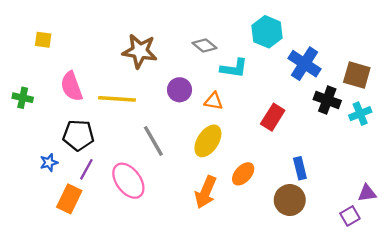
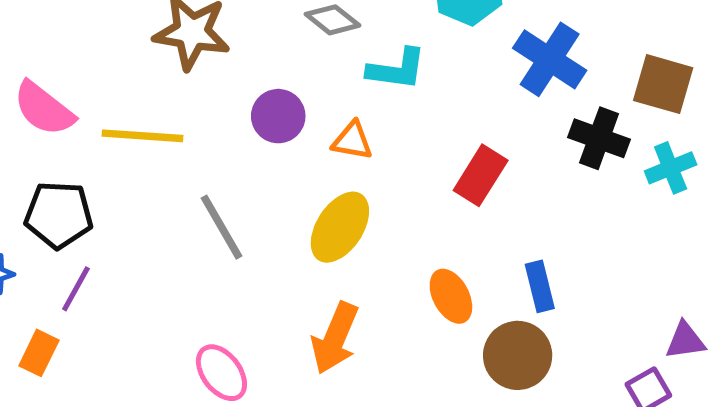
pink semicircle: (72, 86) -> (44, 109), turned -32
orange ellipse: (243, 174) -> (451, 296), moved, turned -70
pink ellipse: (128, 181) -> (221, 373), moved, size x0.7
orange rectangle: (69, 199) -> (39, 353), size x0.7

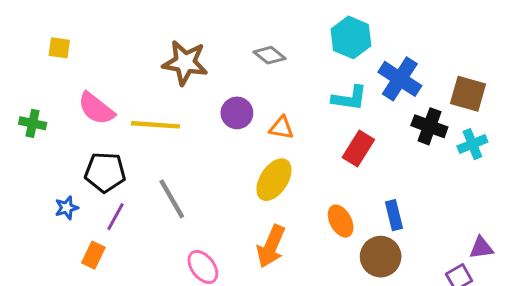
cyan L-shape: (397, 69) -> (349, 98), moved
gray line: (221, 227) -> (172, 199), moved

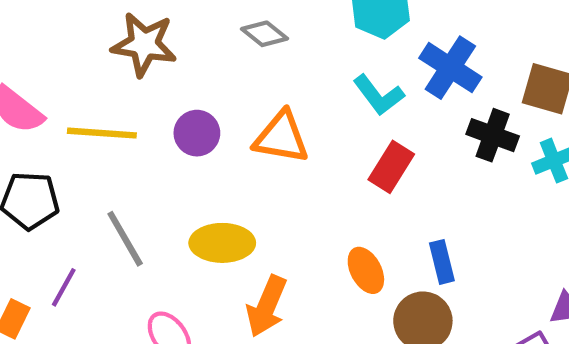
cyan L-shape: (349, 98) -> (379, 95), turned 45
purple circle: (237, 113) -> (197, 133), moved
orange triangle: (281, 128) -> (281, 137), size x1.6
yellow ellipse: (274, 180) -> (222, 243), moved, turned 57
purple line: (116, 217) -> (64, 287), moved

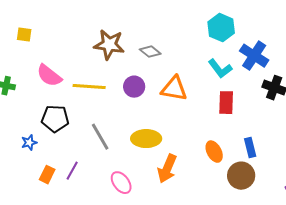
gray diamond: (264, 34) -> (150, 52), moved
red rectangle: (391, 167) -> (226, 103), turned -30
purple line: (64, 287) -> (72, 171), moved

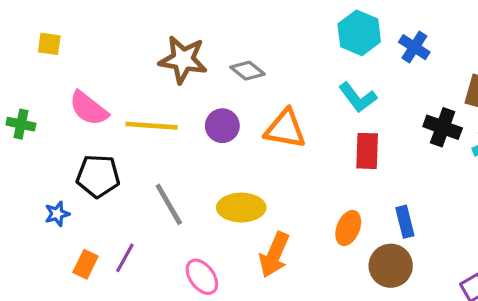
blue cross: (254, 56) -> (414, 47), moved, size x0.7
orange ellipse: (214, 152) -> (348, 228), turned 50

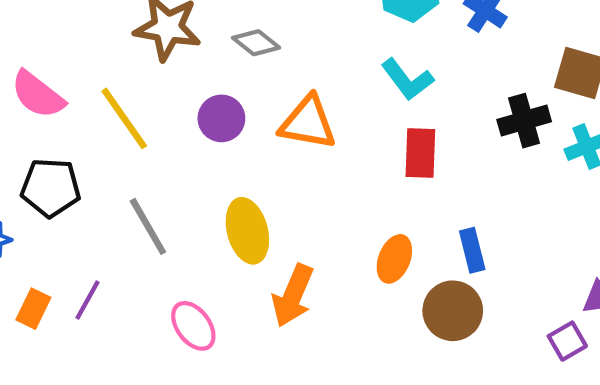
yellow line: (152, 126) -> (124, 118), turned 51
black cross: (443, 127) -> (524, 121), turned -36
yellow ellipse: (241, 208) -> (247, 231), turned 75

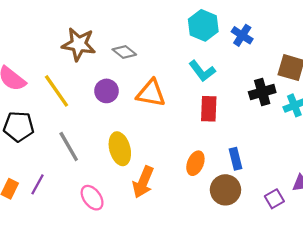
purple square: (567, 341) -> (274, 199), moved

